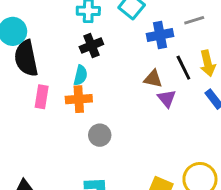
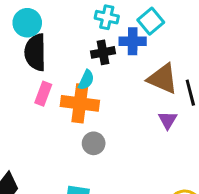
blue cross: (160, 35) -> (133, 41), moved
brown triangle: (153, 79) -> (163, 79), moved, size x1.6
orange cross: (79, 99) -> (80, 103), size x1.4

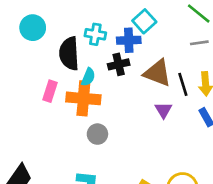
cyan cross: (107, 17) -> (95, 34), moved
black semicircle: (35, 52) -> (69, 53), moved
black cross: (103, 52) -> (119, 64), moved

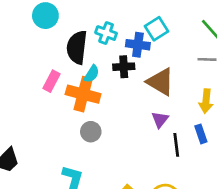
black line: (183, 84) -> (176, 145), moved

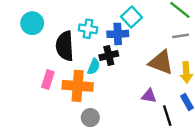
cyan semicircle: (92, 74) -> (94, 67), moved
brown triangle: (160, 82) -> (161, 62), moved
purple triangle: (160, 119) -> (149, 96), turned -49

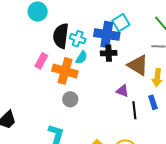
cyan cross: (88, 29) -> (78, 39), moved
blue cross: (118, 34) -> (107, 35), size x1.4
black cross: (109, 55) -> (109, 53), moved

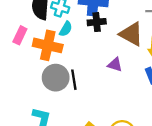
gray circle: (70, 99) -> (56, 78), size x1.5
black line: (134, 110) -> (74, 80), moved

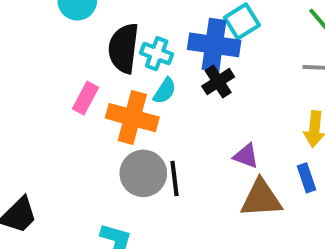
black cross: (97, 22) -> (218, 82), turned -30
brown triangle: (131, 34) -> (261, 198), moved, turned -35

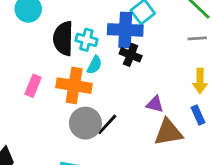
black cross: (218, 82) -> (131, 55), turned -30
pink rectangle: (85, 98) -> (33, 86), moved
black line: (174, 178) -> (107, 124), turned 55

